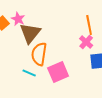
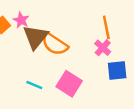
orange semicircle: (39, 54) -> (55, 44), moved, turned -65
pink square: (58, 72) -> (69, 84), turned -35

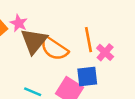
orange line: (106, 27) -> (89, 40), moved
blue square: (117, 71) -> (87, 76), moved

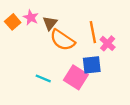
brown triangle: (34, 41) -> (50, 23), moved, size x0.6

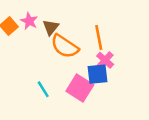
pink cross: (108, 43) -> (105, 60), moved
cyan line: (43, 78) -> (43, 89), turned 35

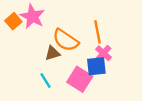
pink star: (29, 21) -> (32, 16), size x1.5
brown triangle: (51, 27) -> (53, 53), moved, turned 35

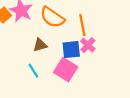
orange semicircle: (66, 40) -> (52, 17), moved
blue square: (96, 66) -> (71, 50), moved

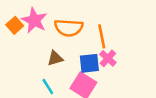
orange semicircle: (52, 17) -> (69, 28), turned -30

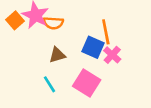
orange semicircle: (69, 28) -> (53, 23), moved, size x0.7
blue square: (89, 63) -> (93, 47), moved, turned 30

